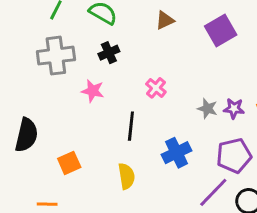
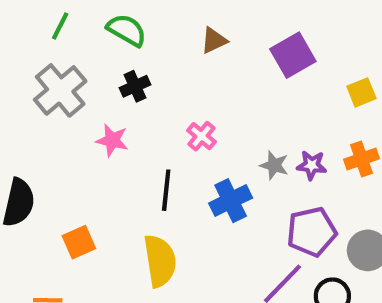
gray cross: (56, 56) -> (60, 90), turned -33
blue cross: (177, 153) -> (231, 201), moved
yellow semicircle: (127, 176) -> (160, 261), size x1.4

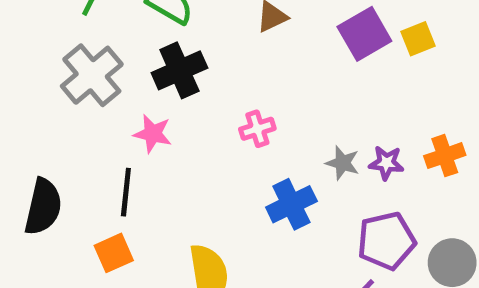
black cross: (135, 86) -> (179, 70), size x1.5
yellow square: (361, 92) -> (418, 39), moved
pink cross: (201, 136) -> (257, 129), turned 32
black line: (166, 190) -> (126, 192), moved

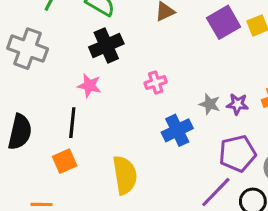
gray cross: (92, 75) -> (28, 49), moved, turned -30

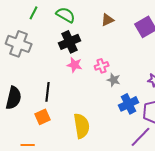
pink star: (89, 86) -> (75, 65), moved
gray star: (210, 104) -> (114, 80), moved
blue cross: (177, 130) -> (129, 104), moved

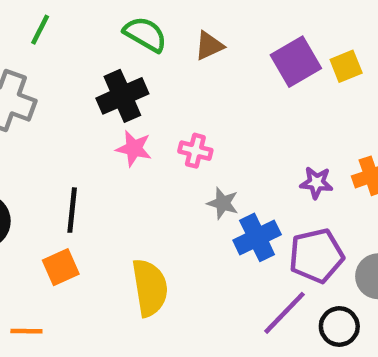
green semicircle: (66, 15) -> (145, 34), moved
pink cross: (102, 66) -> (195, 151), turned 32
gray star: (114, 80) -> (223, 203), moved

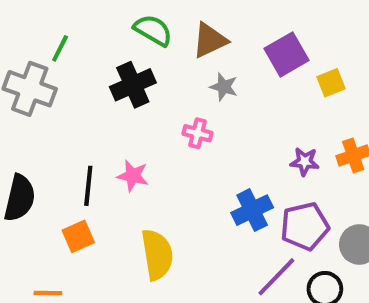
green line: (40, 30) -> (60, 48), moved
brown triangle: (209, 46) -> (210, 40), size x1.4
yellow square: (346, 66) -> (331, 83), moved
pink star: (134, 148) -> (133, 176), moved
gray star: (223, 203) -> (224, 87), moved

